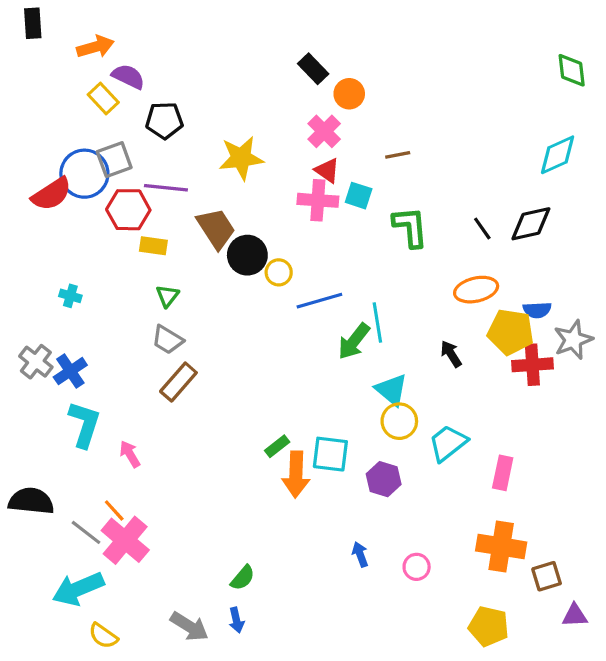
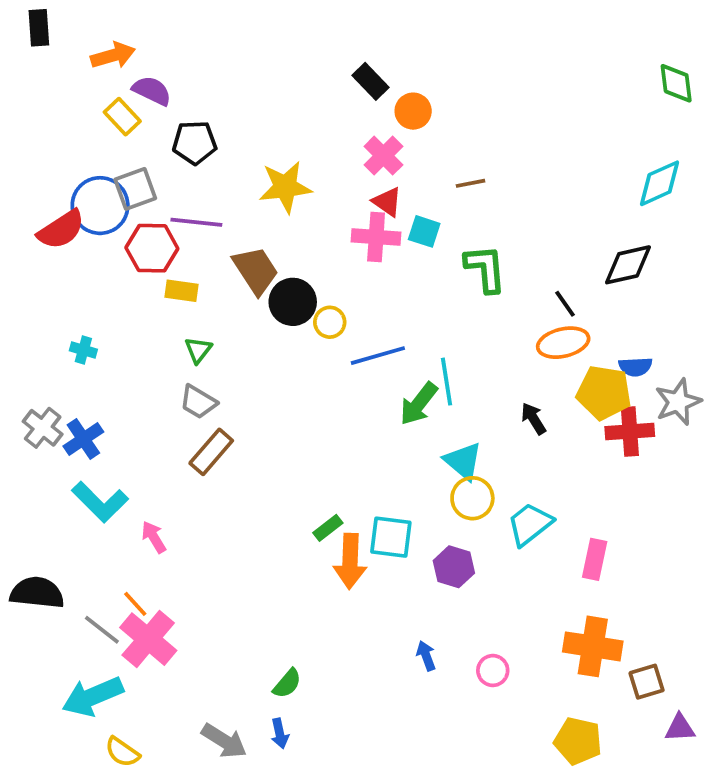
black line: (482, 228) -> (565, 304), moved
cyan L-shape: (84, 424) -> (100, 502), turned 117

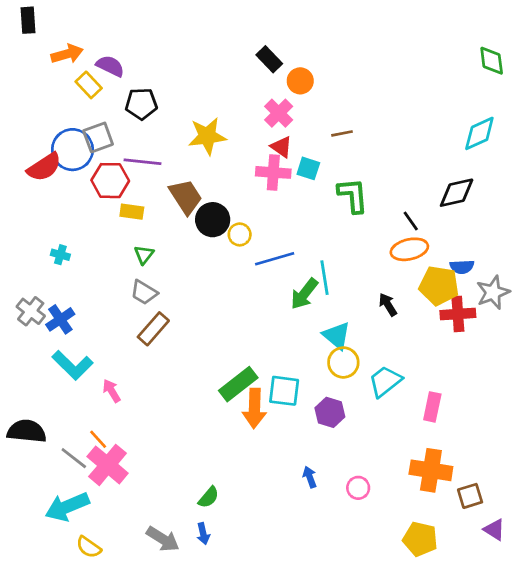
orange arrow: (113, 55) -> (67, 54), moved
green rectangle: (328, 528) -> (238, 384), size x1.8
purple triangle: (680, 728) -> (494, 530), turned 35

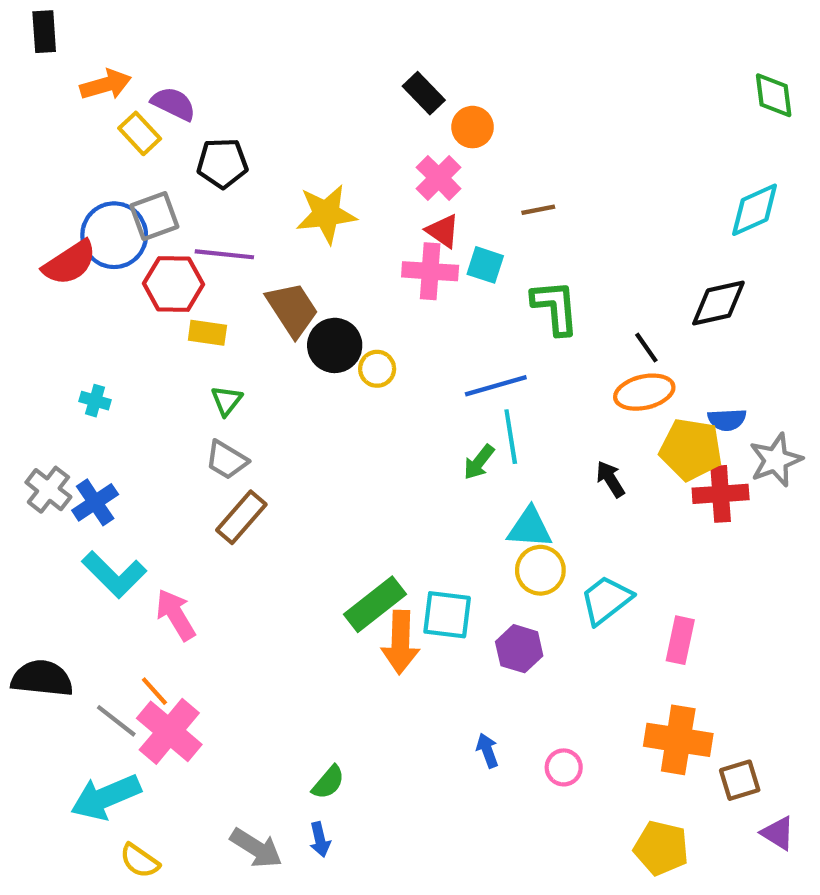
blue line: (275, 259) -> (496, 386), moved
green arrow: (304, 294) -> (479, 462), size x0.7
cyan triangle: (337, 336) -> (530, 528), turned -36
pink arrow: (112, 391) -> (176, 615), size x1.4

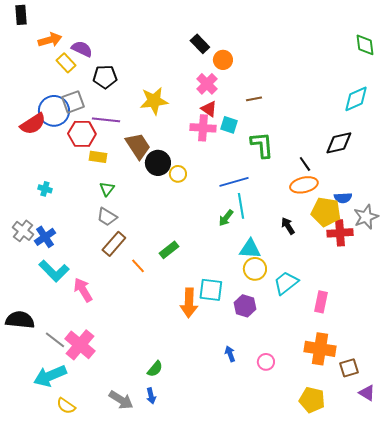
green rectangle: (375, 604) -> (169, 250), moved, size x0.7
orange line: (154, 691) -> (138, 266), moved

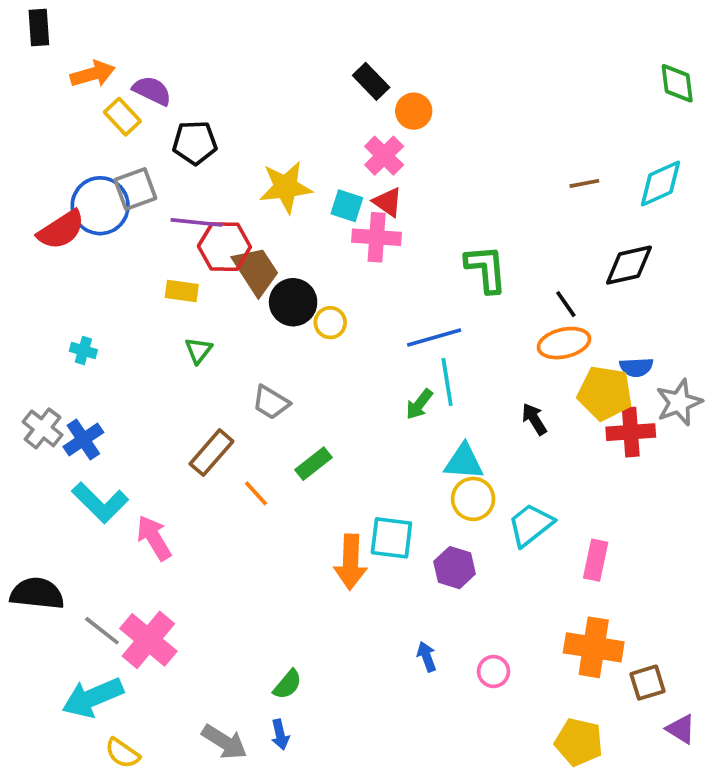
brown line: (254, 99) -> (584, 183), moved
cyan square: (229, 125) -> (347, 206), moved
red hexagon: (82, 134) -> (224, 247), moved
gray trapezoid: (107, 217) -> (271, 402), moved

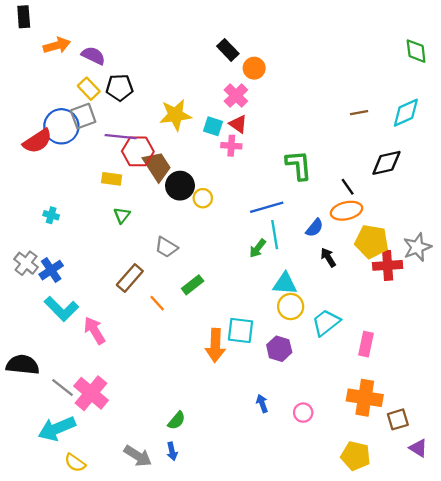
yellow rectangle: (122, 117) -> (89, 89), moved
pink cross: (377, 237) -> (231, 146), size x0.7
blue semicircle: (636, 367) -> (315, 228), moved, turned -48

